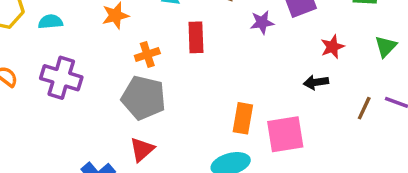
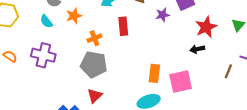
cyan semicircle: (50, 22) -> (46, 21), moved, turned -120
red star: (332, 47) -> (206, 27), size x1.5
brown line: (364, 108) -> (228, 71), moved

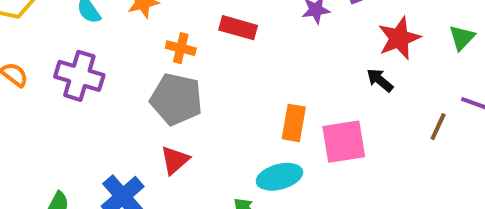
red rectangle: (123, 26) -> (238, 28), turned -72
orange cross: (94, 38) -> (181, 48), turned 32
black arrow: (197, 49) -> (380, 80), turned 48

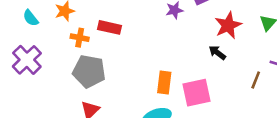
red rectangle: (238, 28) -> (109, 27), moved
orange cross: (181, 48) -> (80, 38), moved
purple cross: (79, 76) -> (27, 60), turned 32

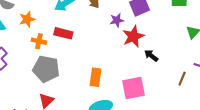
red star: (228, 25) -> (133, 36), moved
orange rectangle: (164, 83) -> (95, 77), moved

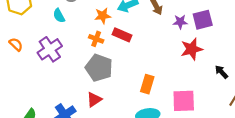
orange star: (27, 19) -> (103, 16), moved
purple star: (117, 20) -> (180, 22), moved
black arrow: (151, 56) -> (221, 72), moved

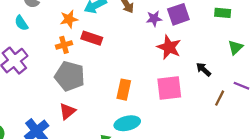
orange cross: (96, 39) -> (64, 45), turned -32
red star: (192, 49) -> (169, 47), turned -30
pink square: (184, 101) -> (169, 88), moved

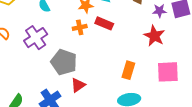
red star: (169, 47) -> (154, 36), moved
gray pentagon: (70, 76) -> (64, 62), moved

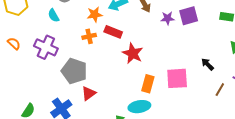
red star: (154, 36) -> (133, 53), moved
purple cross: (36, 38) -> (46, 47), turned -30
orange rectangle: (128, 70) -> (148, 84), moved

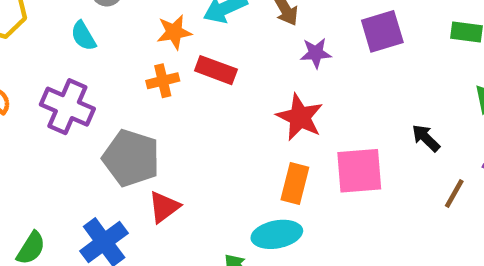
purple star: (168, 18) -> (316, 53), moved
red star: (133, 53) -> (300, 117), moved

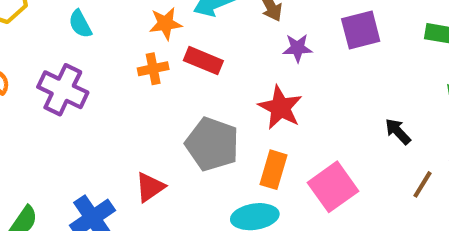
gray pentagon: (131, 158) -> (212, 144), moved
pink square: (359, 171) -> (333, 187), moved, turned -33

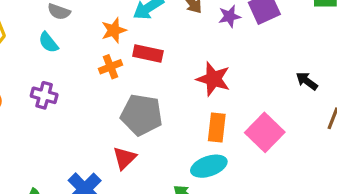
purple star: (298, 48) -> (229, 16), moved
purple cross: (63, 90) -> (44, 95), size x0.7
gray pentagon: (212, 144) -> (141, 115), moved

